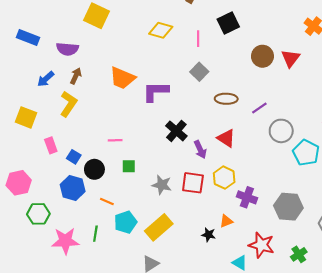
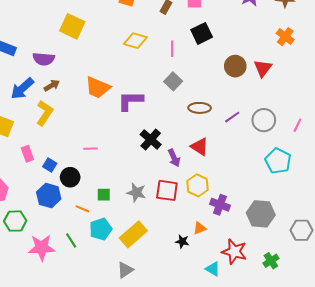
brown arrow: (76, 76) -> (52, 85), turned 35
blue arrow: (46, 79) -> (22, 89), size x1.4
gray circle: (281, 131) -> (264, 120), moved
green square: (129, 166) -> (104, 195), moved
green line: (95, 234) -> (71, 240), turned -42

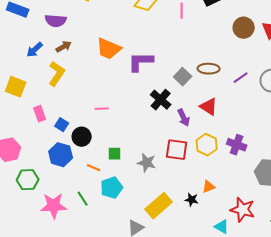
gray square: (173, 81) -> (183, 77), moved
blue arrow: (22, 89) -> (35, 50), size x0.7
gray star: (136, 192) -> (147, 163), moved
purple cross: (220, 205) -> (237, 145), moved
yellow rectangle: (133, 234) -> (159, 206), moved

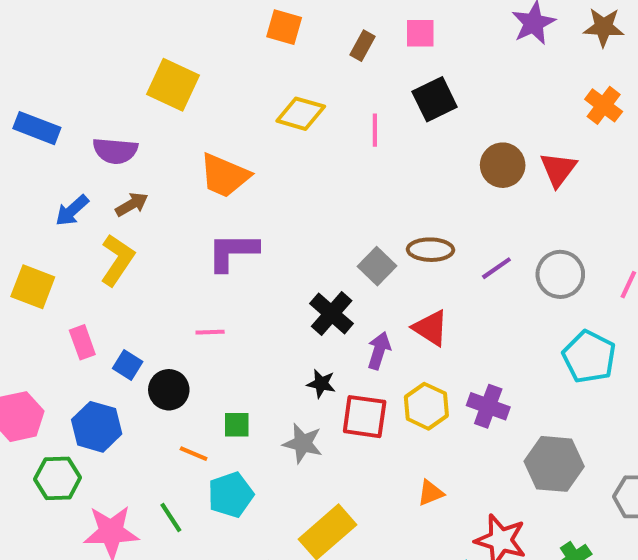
orange trapezoid: (109, 49) -> (224, 175), moved
purple L-shape: (141, 62) -> (233, 252), moved
purple arrow: (184, 118) -> (379, 351), turned -138
blue hexagon: (61, 155) -> (97, 427), moved
black star: (192, 200) -> (321, 384), moved

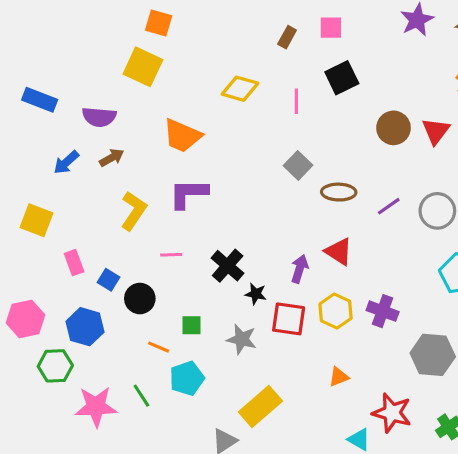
orange square: (284, 27) -> (159, 23), moved
yellow L-shape: (117, 260) -> (134, 211), moved
gray square: (377, 266) -> (298, 165), moved
black cross: (332, 314) -> (228, 266), moved

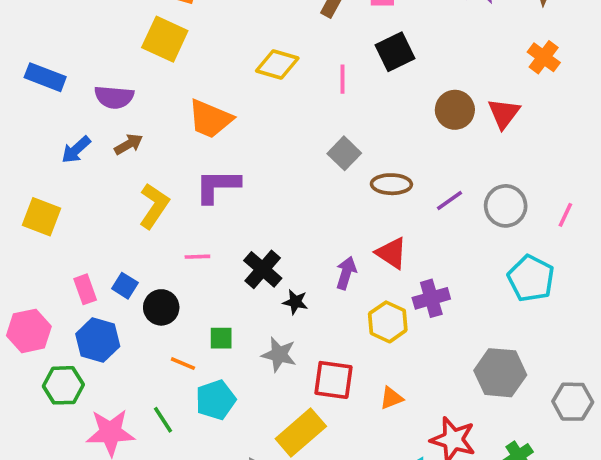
pink rectangle: (74, 263) -> (85, 289), moved
purple cross: (383, 311) -> (431, 298), moved, turned -36
red square: (289, 319) -> (333, 380), moved

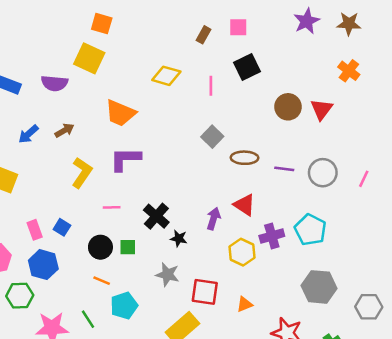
purple semicircle: (114, 97) -> (54, 83), moved
purple line: (449, 200) -> (284, 169), turned 42
cyan pentagon: (531, 278) -> (310, 230), moved
black circle: (161, 307) -> (100, 247), moved
green square: (221, 338) -> (128, 247), moved

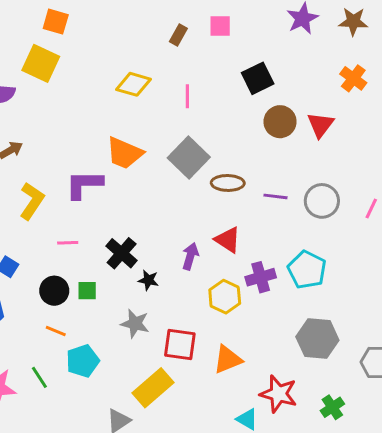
black square: (247, 67) -> (258, 78), moved
orange trapezoid: (120, 113) -> (125, 153), moved
gray square: (212, 137) -> (189, 158), size x1.5
orange triangle: (245, 304) -> (228, 359), size x1.5

